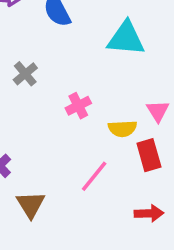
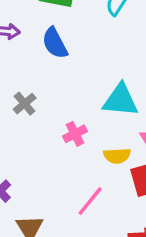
cyan triangle: (126, 39) -> (120, 100), moved

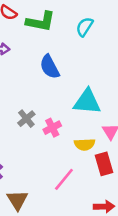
blue semicircle: (55, 43) -> (50, 67), moved
gray cross: (25, 104) -> (26, 119), moved

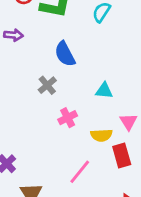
cyan triangle: (87, 102) -> (104, 91), size x0.6
gray cross: (26, 119) -> (47, 85), moved

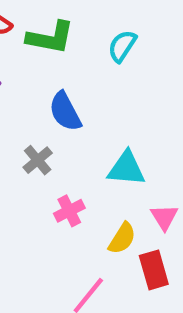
cyan triangle: (104, 91) -> (126, 169), size x1.4
yellow semicircle: (101, 135) -> (122, 238), turned -55

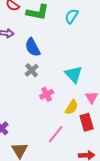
blue semicircle: (65, 112) -> (33, 47), moved
cyan triangle: (126, 169) -> (74, 74), turned 42

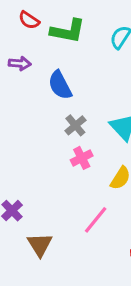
gray cross: (32, 70) -> (75, 125), moved

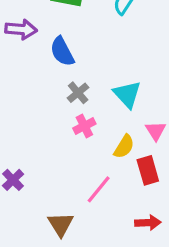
purple arrow: (20, 63) -> (21, 29), size x1.4
brown triangle: (40, 245) -> (61, 224), moved

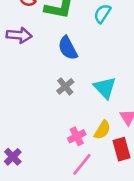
blue semicircle: (62, 52) -> (68, 48), moved
pink cross: (84, 126) -> (77, 136), moved

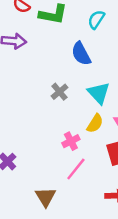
blue semicircle: (68, 48) -> (81, 54), moved
yellow semicircle: (102, 130) -> (95, 123), moved

